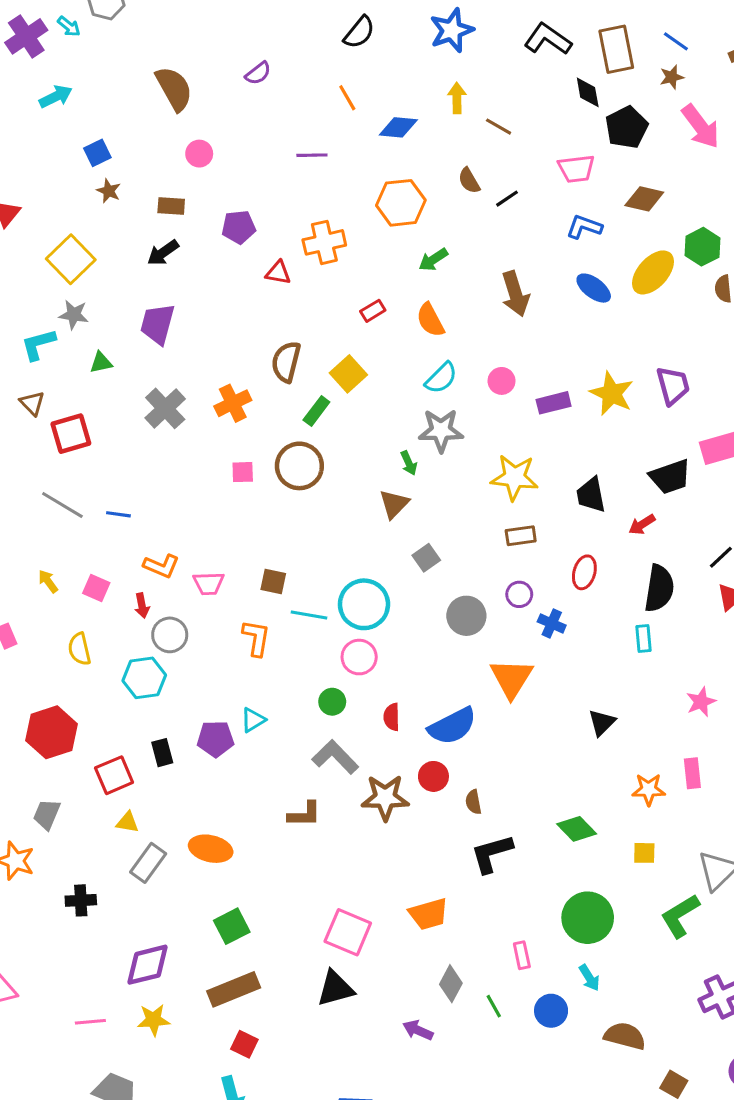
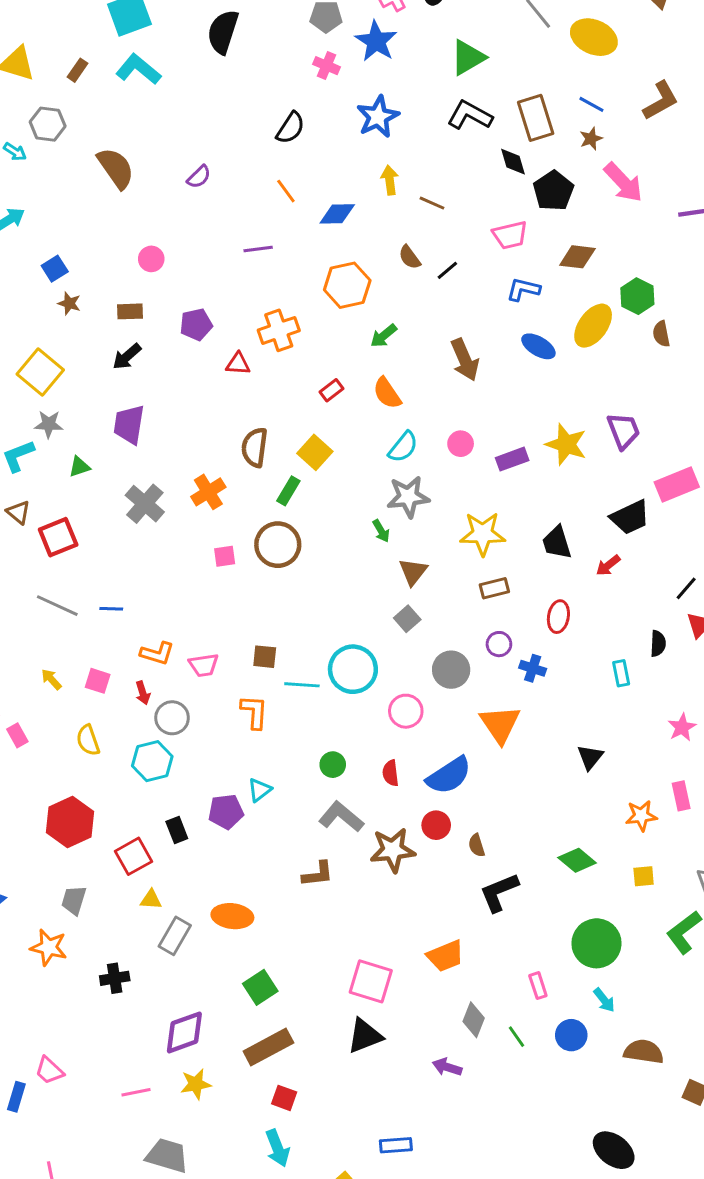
brown semicircle: (174, 89) -> (116, 168), moved
brown triangle: (394, 504) -> (413, 572), moved
black semicircle: (659, 588) -> (658, 644), moved, size x0.6
pink circle: (359, 657) -> (406, 711), moved

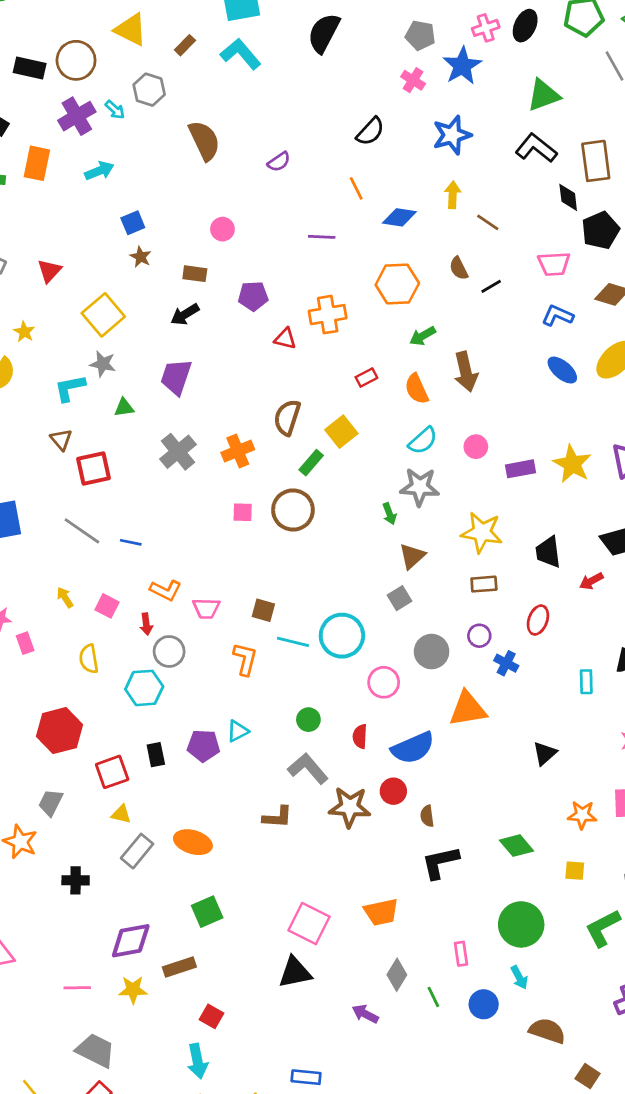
brown arrow: (465, 360) -> (466, 372), moved
orange triangle: (500, 724) -> (468, 709), turned 45
brown rectangle: (268, 1047) -> (179, 967), moved, size x0.7

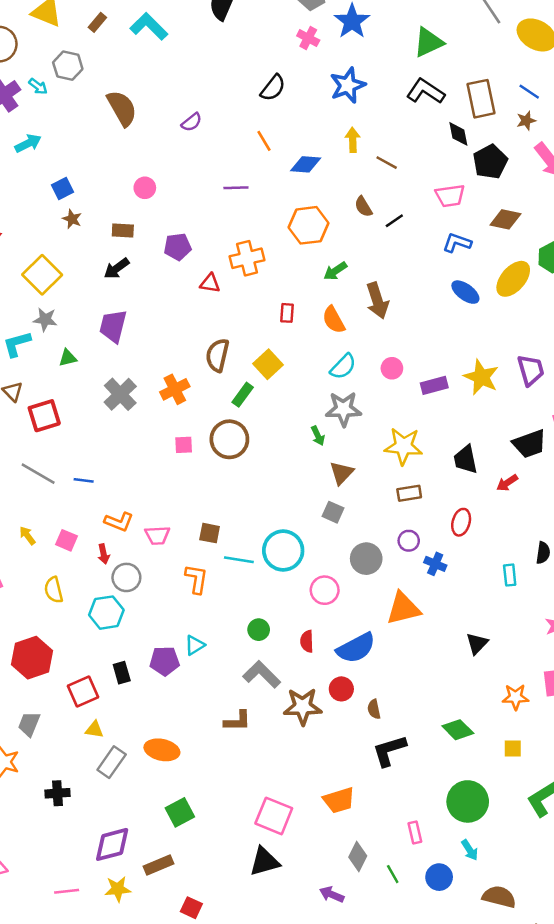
red rectangle: (366, 377) -> (287, 313), turned -54
gray square: (399, 598) -> (333, 512), turned -30

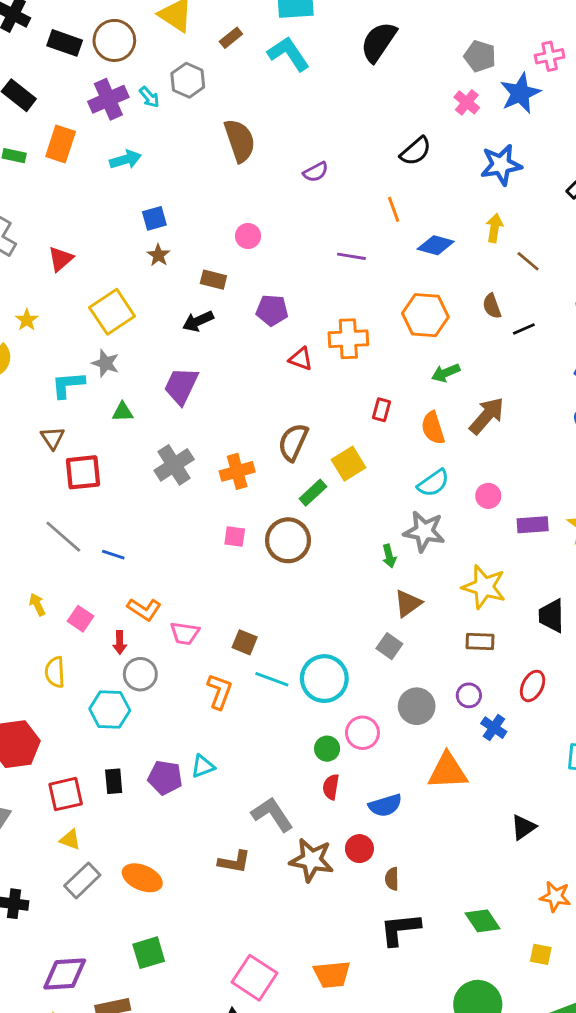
brown arrow: (377, 301) -> (487, 416), turned -132
green circle: (259, 630) -> (327, 749), moved
blue semicircle: (356, 648) -> (385, 805), size x0.7

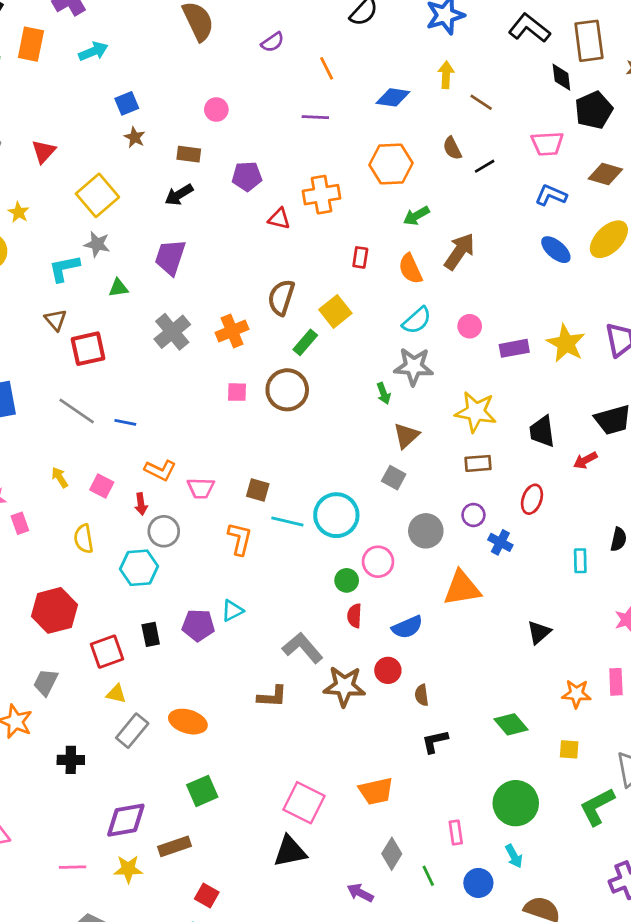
orange line: (394, 209) -> (327, 68), moved
black L-shape: (400, 929) -> (435, 741), size x0.7

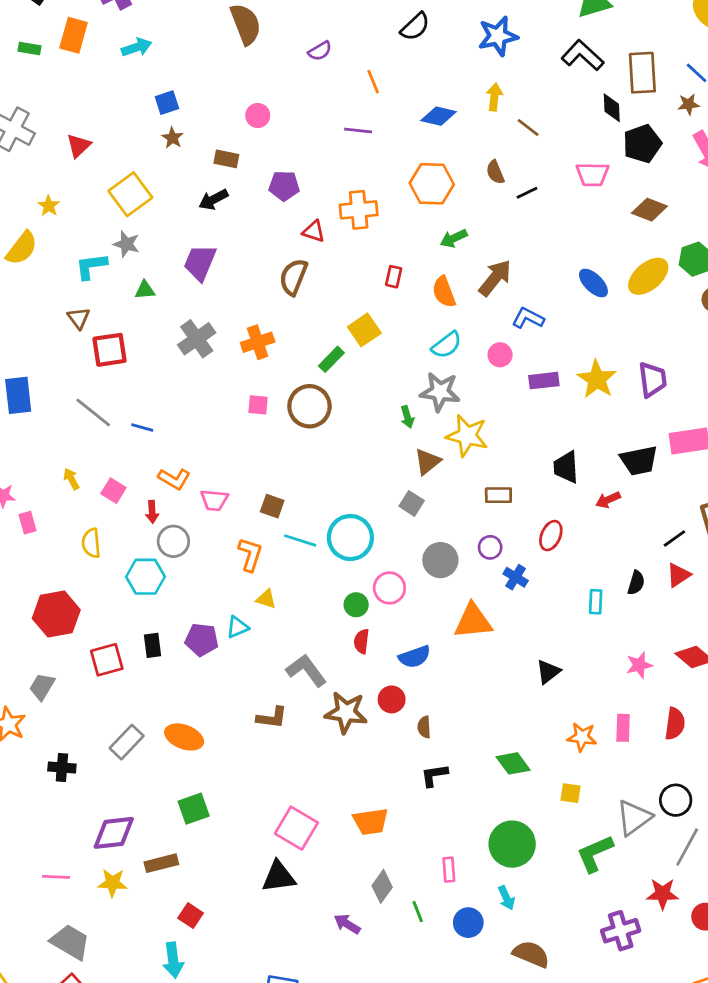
blue L-shape: (551, 195) -> (528, 318), moved
brown semicircle: (281, 297) -> (293, 277), moved
yellow star: (476, 412) -> (467, 436), moved
yellow triangle: (116, 694) -> (266, 599), moved

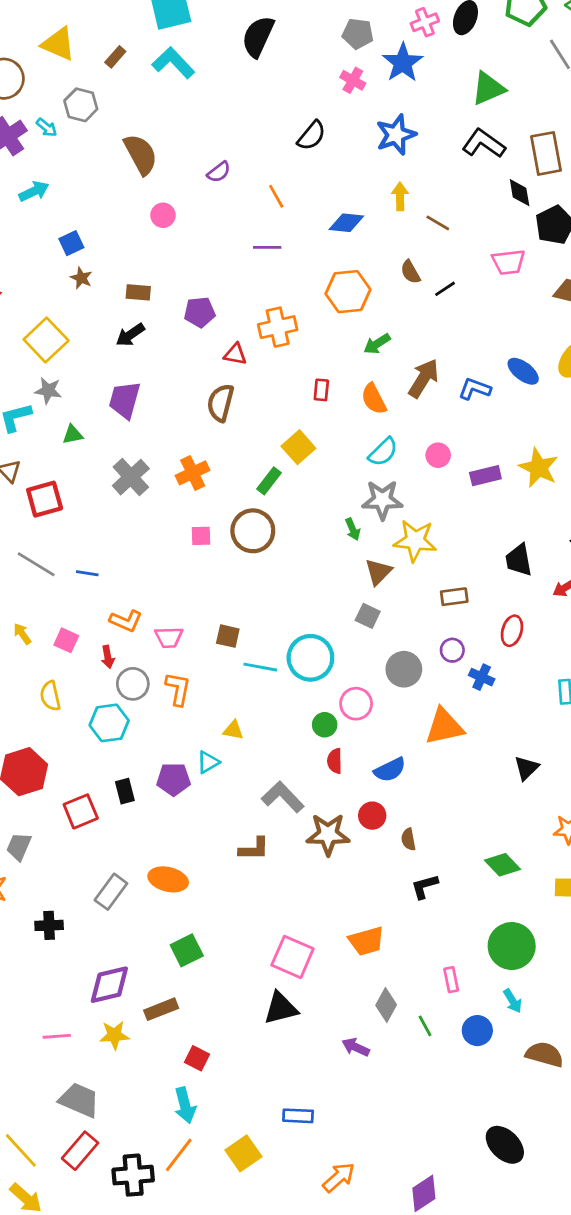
pink circle: (258, 115) -> (163, 215), moved
blue L-shape: (528, 318) -> (475, 389), moved
orange L-shape: (250, 554) -> (178, 689), moved

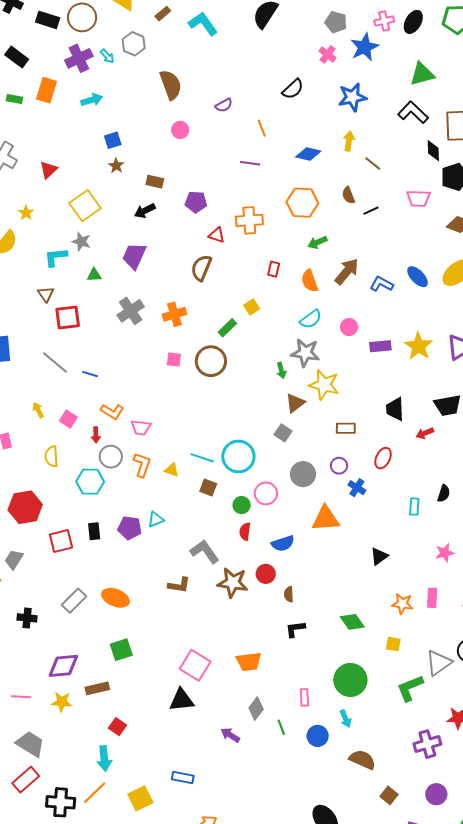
yellow square: (298, 447) -> (252, 307), size x0.7
brown square: (228, 636) -> (208, 488), moved
yellow triangle: (233, 730) -> (172, 470), moved

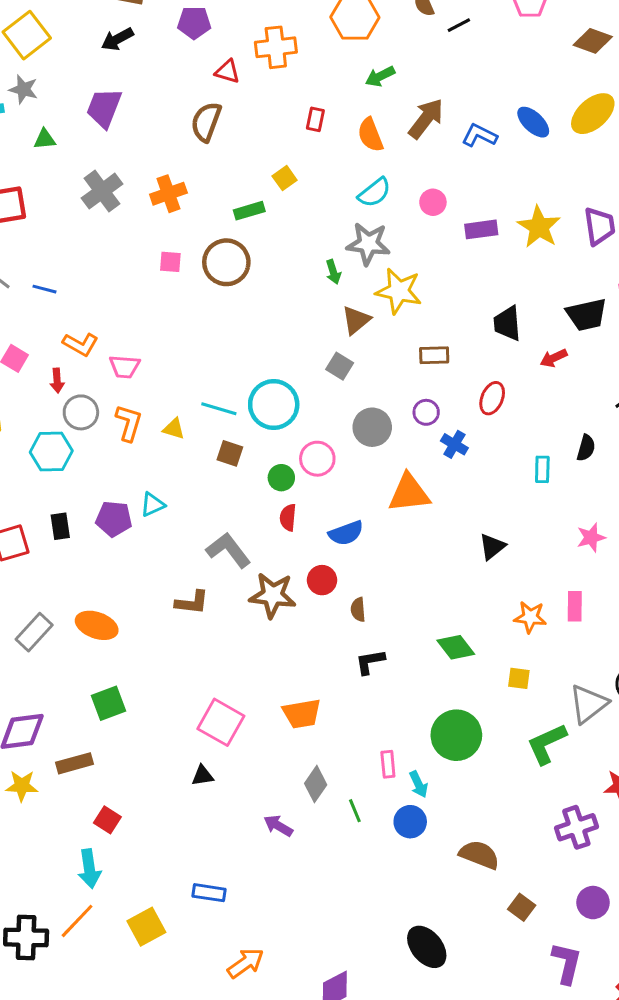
green rectangle: (227, 328) -> (249, 211), turned 30
black triangle: (182, 700) -> (203, 776), size x0.6
cyan arrow: (345, 719) -> (419, 784), moved

